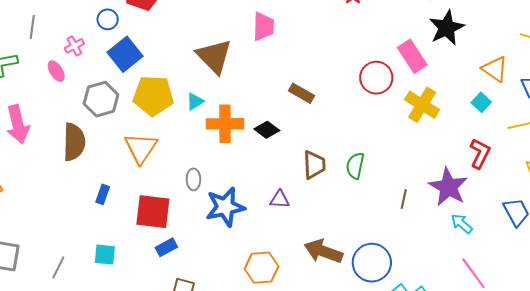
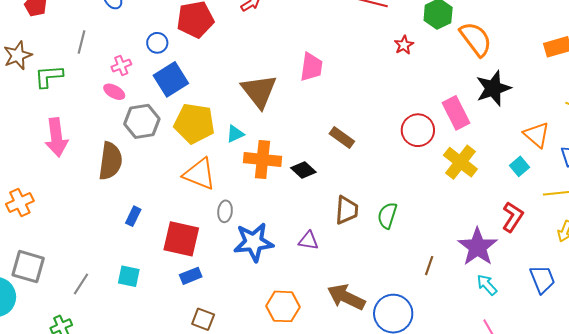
pink ellipse: (56, 71) -> (114, 92), moved, turned -35
orange triangle: (141, 148) -> (199, 174), moved, turned -48
brown line: (404, 199) -> (429, 266), moved

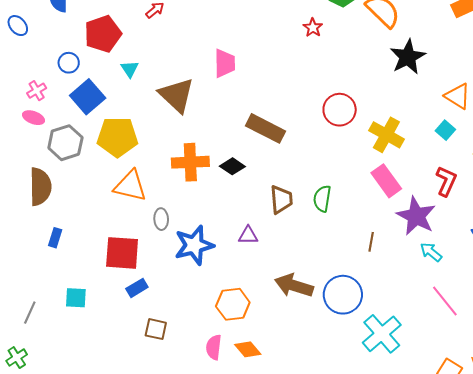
pink rectangle: (456, 113) -> (386, 181), moved
cyan triangle: (235, 134) -> (130, 69), moved, turned -30
brown rectangle: (342, 138) -> (265, 128), size x1.5
blue rectangle: (133, 216) -> (55, 238), moved

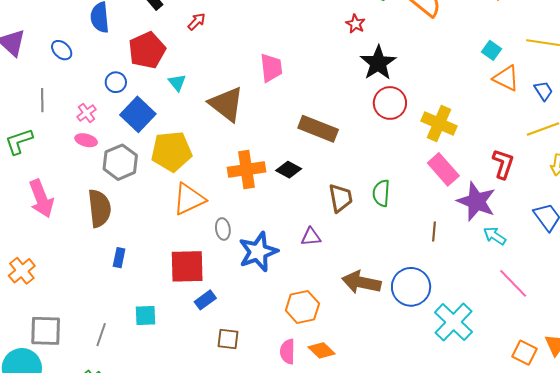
black star: (408, 57) -> (378, 63), moved
cyan square: (445, 130) -> (492, 50), moved
orange triangle: (130, 186) -> (189, 199), turned -33

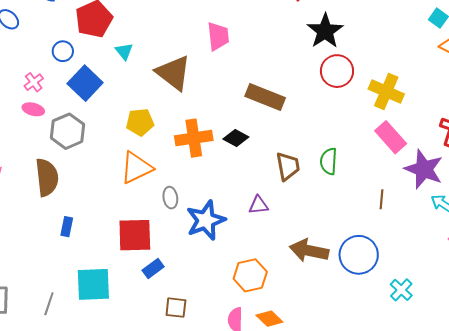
yellow pentagon: (171, 151) -> (140, 122), moved, size x0.7
cyan square: (146, 315) -> (93, 284), size x1.6
cyan cross: (453, 322) -> (401, 290), size x0.6

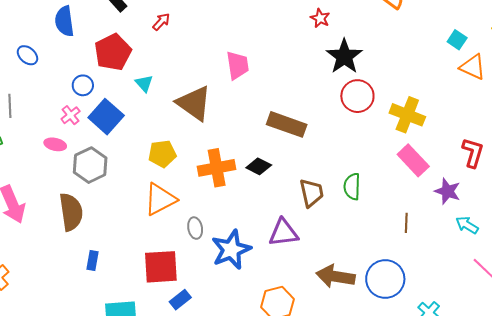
pink cross: (34, 82) -> (71, 115), moved
purple star: (424, 169) -> (448, 191), size x0.7
purple triangle: (258, 205) -> (283, 233), size x1.5

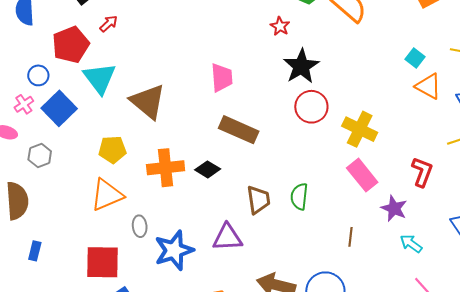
red arrow: (161, 22) -> (109, 24), moved
pink trapezoid: (238, 65) -> (222, 78), moved
cyan triangle: (144, 83) -> (100, 78), size x1.8
gray hexagon: (90, 165) -> (40, 156), size x0.7

